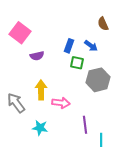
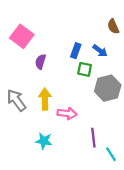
purple semicircle: (37, 56) -> (41, 62), turned 120
gray arrow: (16, 103) -> (16, 100), moved
cyan line: (101, 140) -> (111, 154), turned -32

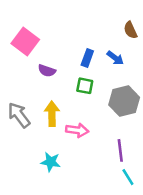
purple semicircle: (41, 62) -> (47, 71), turned -88
green square: (85, 69) -> (85, 86), moved
purple line: (93, 138) -> (120, 150), moved

